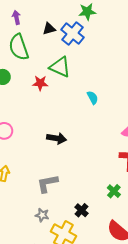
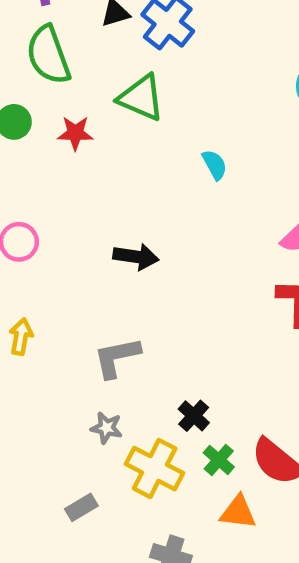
red star: (40, 83) -> (75, 133), moved
green cross: (114, 191) -> (219, 460), moved

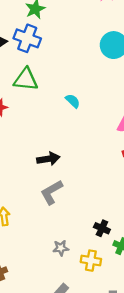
gray L-shape: (117, 357) -> (52, 192), moved
yellow cross: (155, 469) -> (91, 261), size x0.7

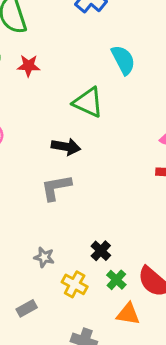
green triangle: (26, 79) -> (88, 102), moved
cyan semicircle: (73, 101) -> (123, 60), moved, size x1.5

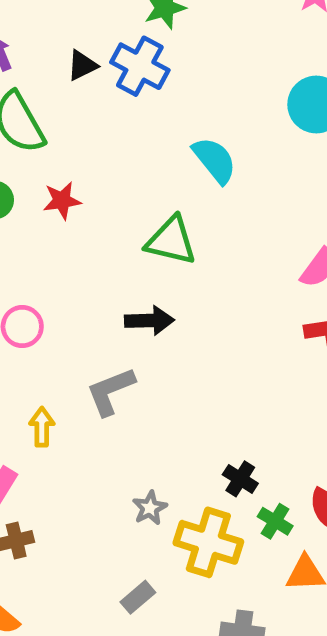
gray L-shape: (56, 188) -> (110, 391), moved
gray star: (44, 257) -> (150, 508), turned -30
yellow cross: (75, 284) -> (208, 542), size x1.5

